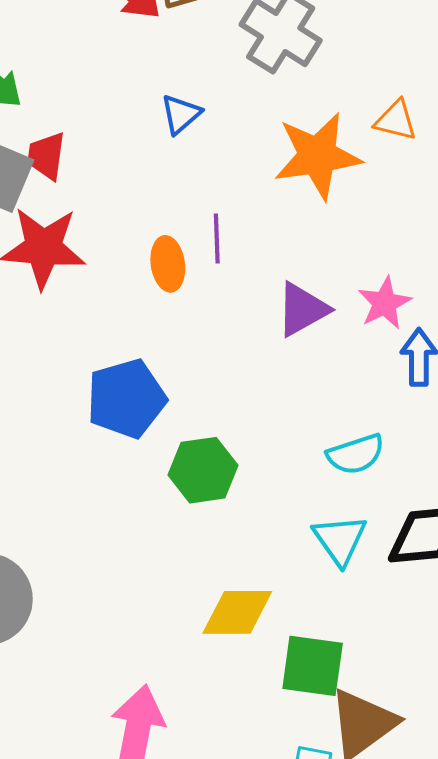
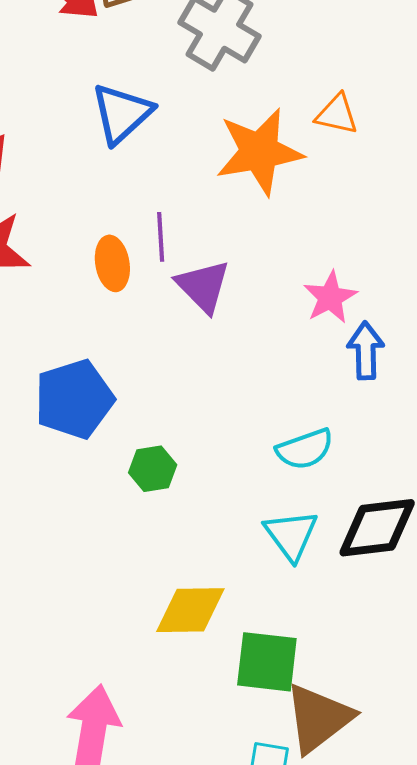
blue triangle: (181, 114) -> (122, 113), size x1.5
purple triangle: (302, 309) -> (203, 286), moved, turned -44
green hexagon: (203, 470) -> (153, 469), size x0.7

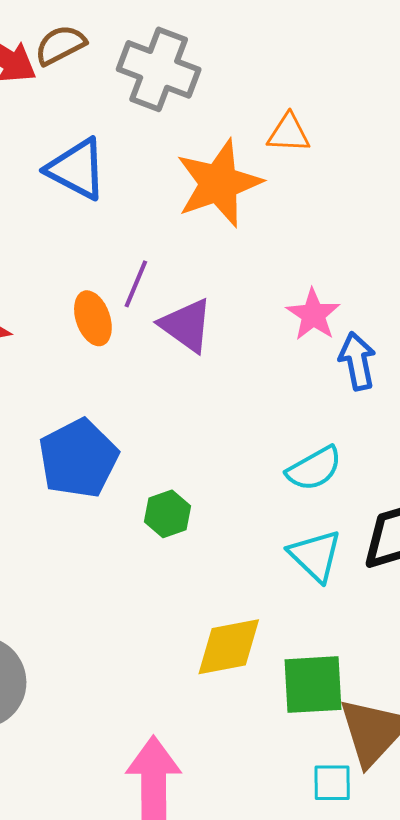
blue triangle: (122, 113) -> (77, 169), turned -40
purple line: (161, 237) -> (136, 284), turned 36

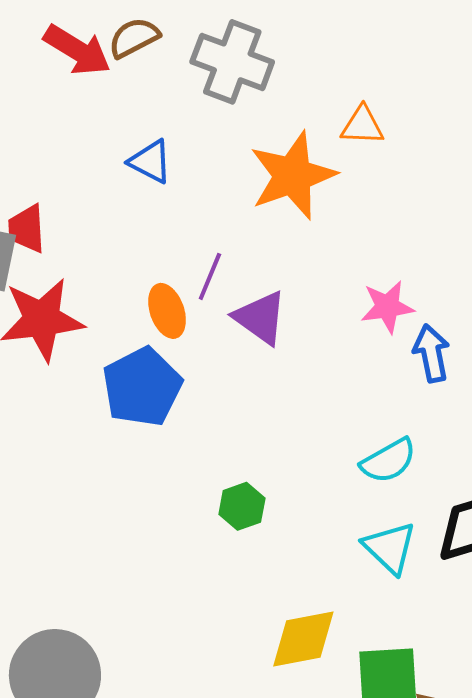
blue triangle: (77, 169) -> (150, 162), size x0.7
pink star: (313, 315) -> (387, 307), turned 30
blue pentagon: (78, 458) -> (142, 387), moved

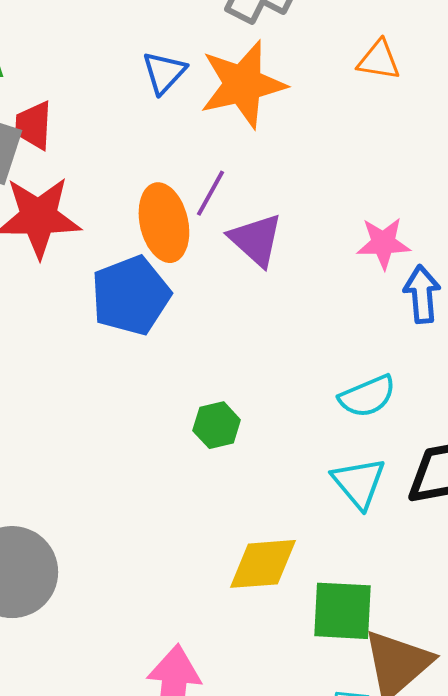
blue triangle: (150, 162) -> (164, 72), turned 39
orange star: (293, 176) -> (243, 84), moved
orange ellipse: (167, 311) -> (164, 223), size x1.4

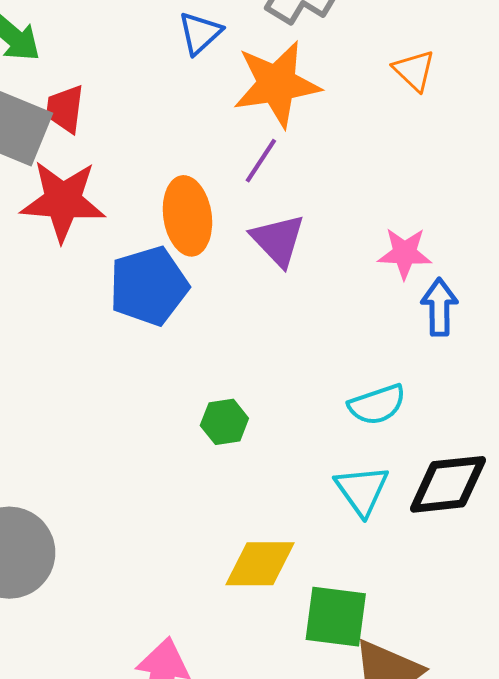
orange triangle: (379, 60) -> (414, 70), turned 30
blue triangle: (164, 72) -> (200, 33), moved
purple line: (210, 193) -> (261, 161), moved

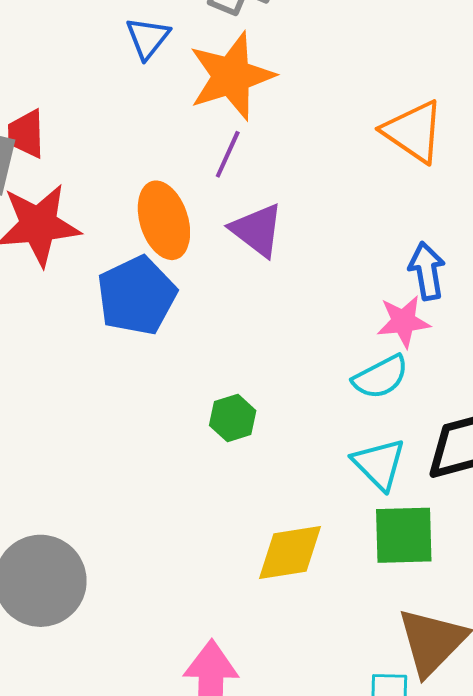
orange triangle: (414, 70) -> (413, 132), moved, size x1.5
pink star: (405, 253) -> (403, 322), moved
green square: (336, 617) -> (404, 535), moved

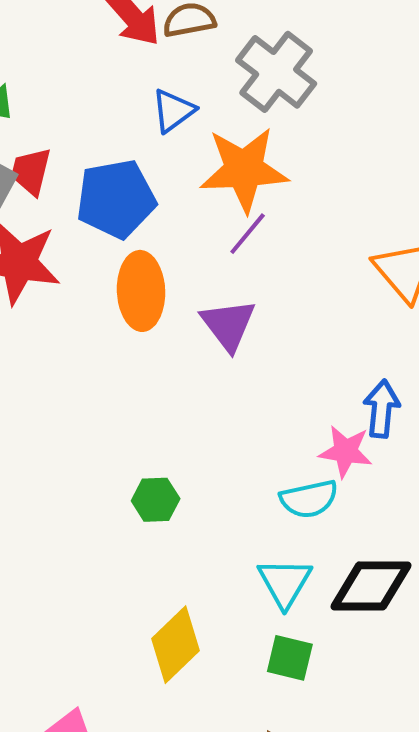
purple line: (228, 154) -> (248, 234), moved
blue pentagon: (137, 296) -> (116, 199), moved
green square: (404, 535) -> (290, 658), size x0.7
yellow diamond: (290, 553) -> (176, 645), turned -50

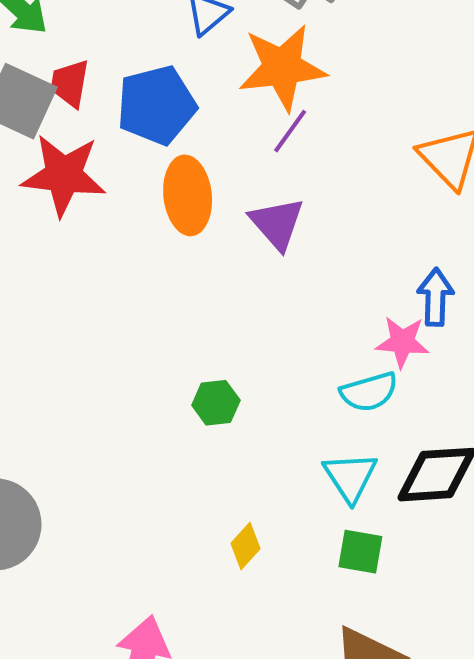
yellow diamond: (176, 645) -> (245, 546), size x0.6

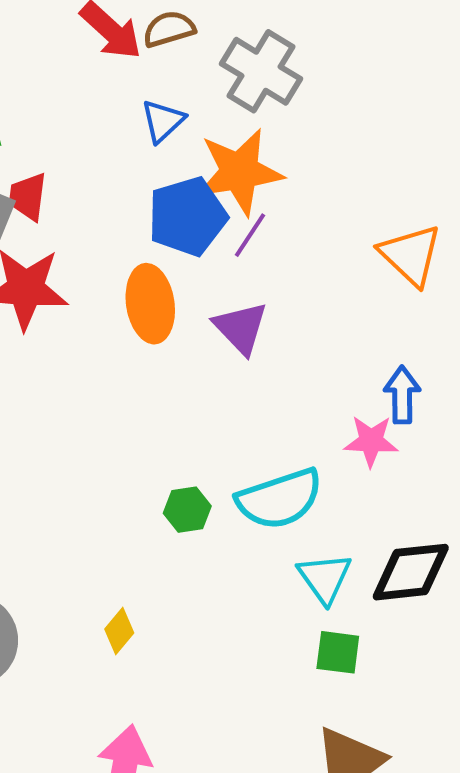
blue pentagon: (157, 105) -> (187, 217), moved
cyan semicircle: (369, 392) -> (280, 499), moved, size x1.5
yellow diamond: (245, 546) -> (119, 631), moved

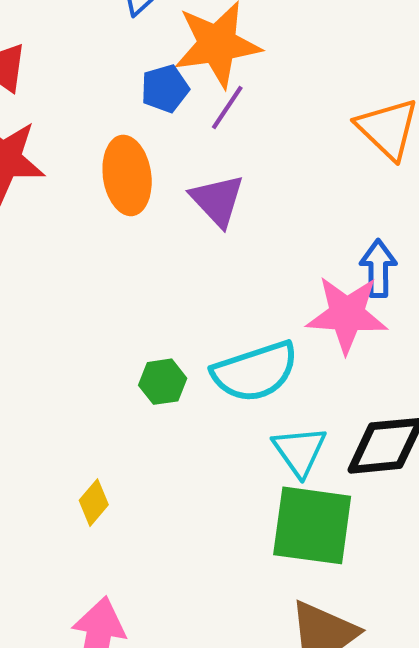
blue pentagon: (187, 217) -> (165, 89), size x0.6
pink star: (371, 441) -> (347, 314), size x1.5
green square: (338, 652) -> (312, 525), size x1.8

